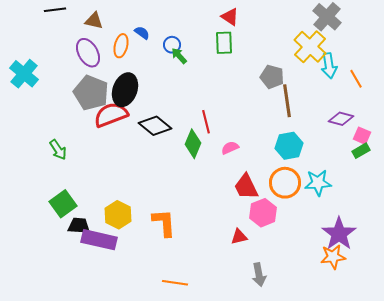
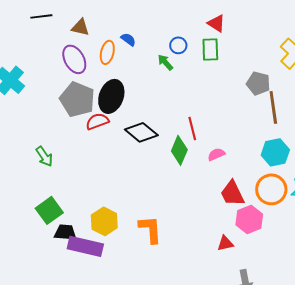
blue circle: (172, 45) -> (178, 45), moved
red semicircle: (111, 115) -> (97, 121), size x0.7

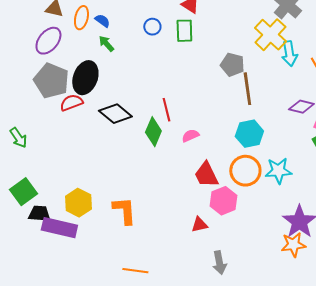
orange ellipse: (107, 52) -> (81, 18), moved
purple ellipse: (74, 59) -> (48, 41), turned 68
green arrow: (165, 62) -> (106, 44), moved

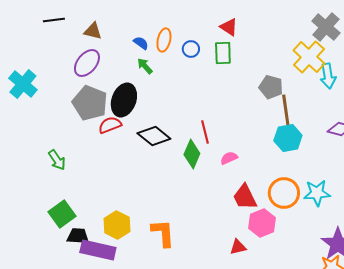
orange ellipse: (81, 18) -> (164, 40), moved
cyan hexagon: (249, 134) -> (288, 138), moved

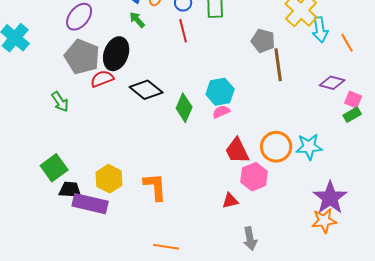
red line: (205, 132) -> (183, 31), moved
cyan hexagon: (288, 138) -> (220, 92), moved
green arrow: (57, 160) -> (60, 102), moved

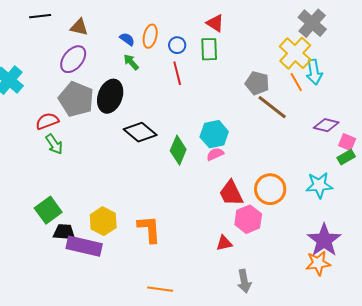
orange line: (347, 43) -> (296, 82), moved
brown line: (278, 65) -> (272, 107), turned -44
red semicircle: (102, 79) -> (47, 121), moved
cyan star: (309, 147) -> (319, 185), moved

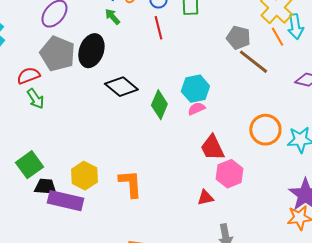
orange circle: (270, 189) -> (265, 130), moved

